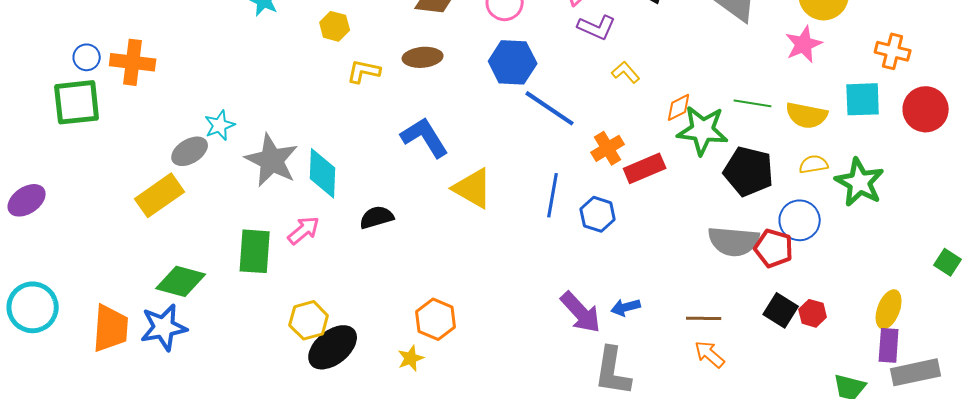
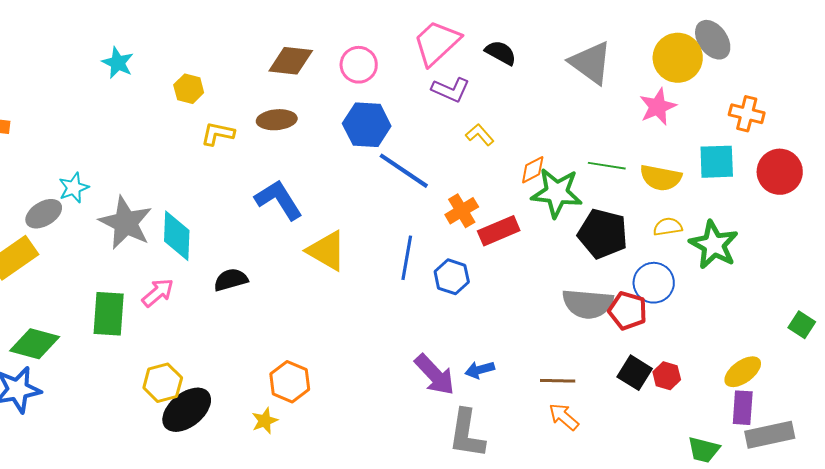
yellow ellipse: (889, 309) -> (743, 372), turned 33

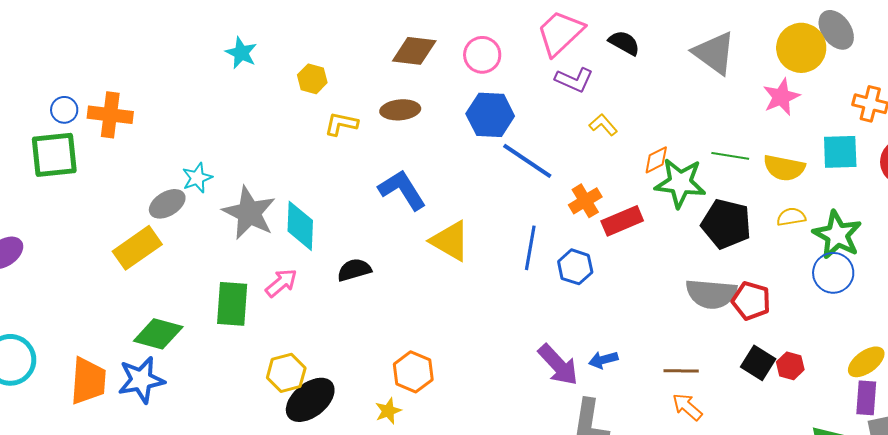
blue circle: (654, 283) -> (833, 273), moved

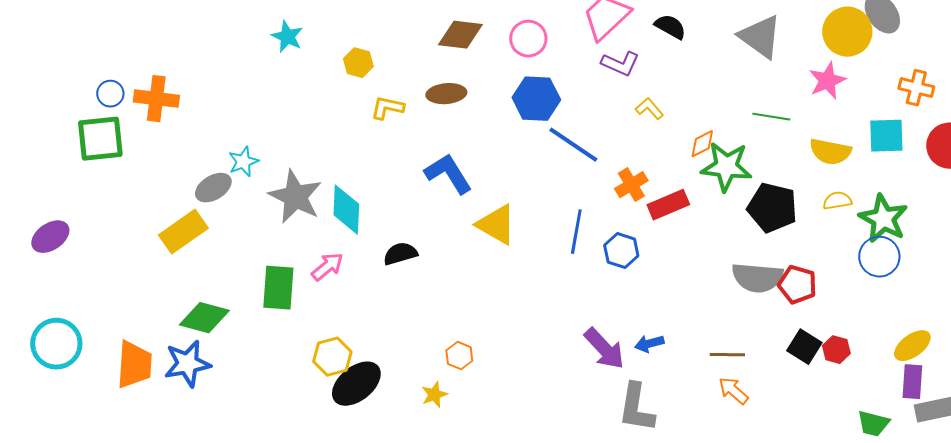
green line: (730, 156) -> (771, 117), moved
orange hexagon: (413, 372) -> (459, 356), size x0.7

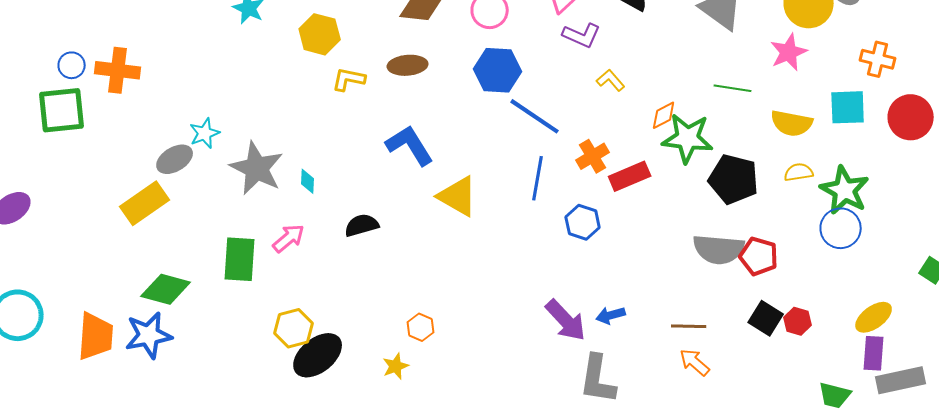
yellow hexagon: (358, 63) -> (320, 34), size x1.4
cyan diamond: (346, 210) -> (308, 181), size x0.5
blue line: (576, 232) -> (538, 178), moved

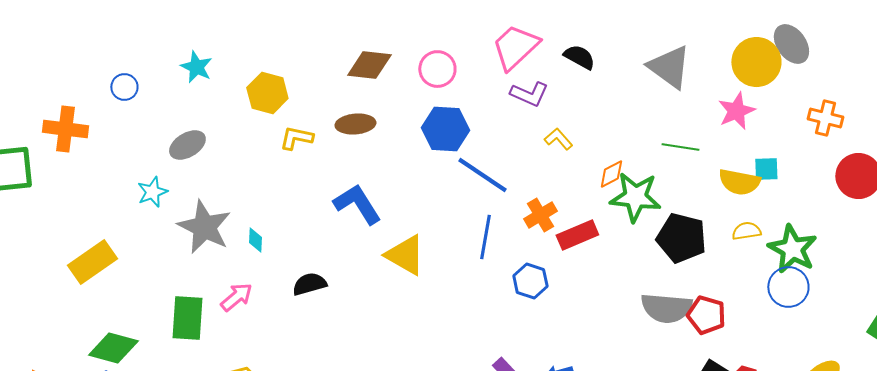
blue circle: (72, 65) -> (124, 87), moved
cyan square: (848, 107) -> (766, 169), moved, size x0.7
gray ellipse: (175, 159) -> (187, 145), moved

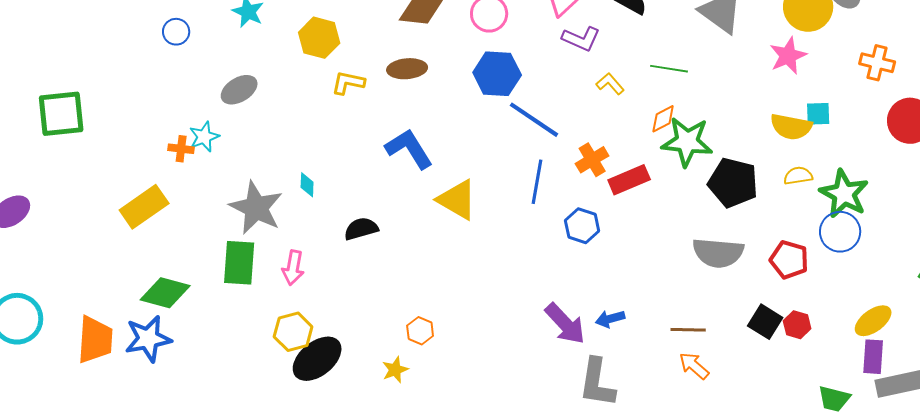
orange cross: (65, 129) -> (181, 149), moved, size x0.6
green line: (680, 147) -> (669, 69), moved
gray star: (204, 227) -> (256, 208), moved
pink arrow: (236, 297) -> (293, 268), moved, turned 140
red pentagon: (706, 315) -> (789, 260), moved

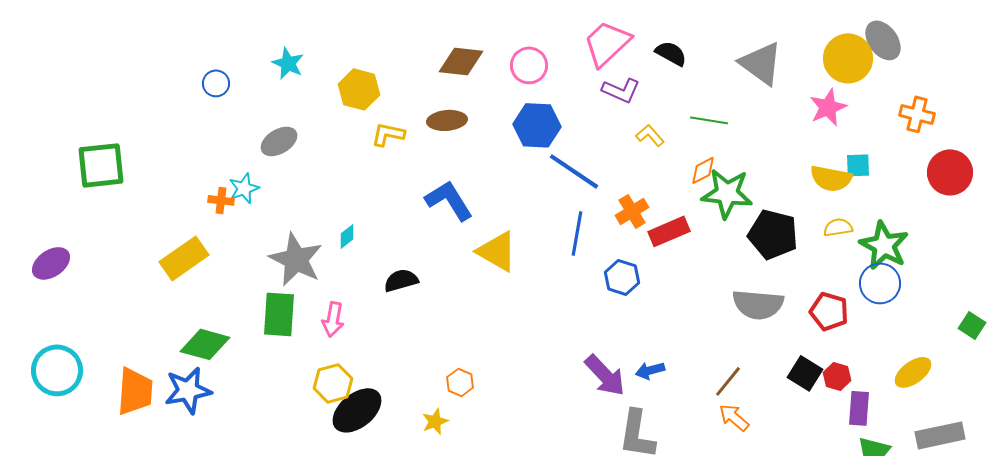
cyan diamond: (307, 185) -> (347, 236), turned 50
brown line: (688, 330) -> (728, 381), turned -52
purple rectangle: (873, 357) -> (859, 408), moved

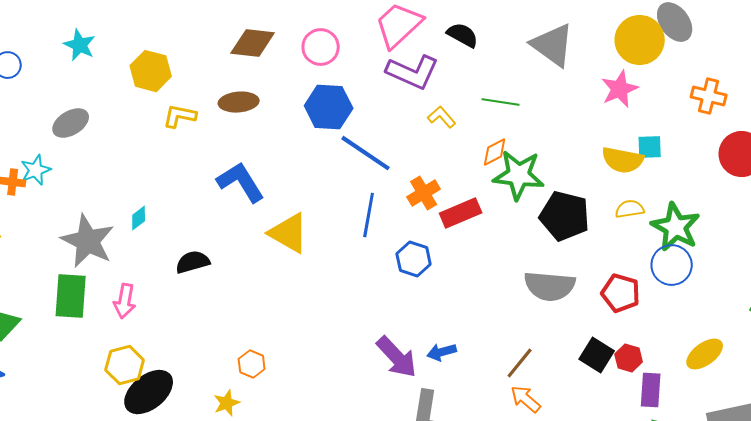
purple L-shape: (621, 90) -> (413, 72), size x1.4

